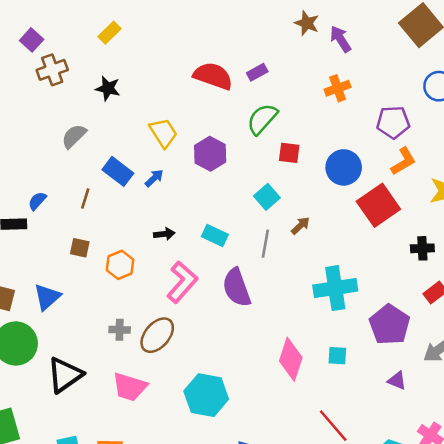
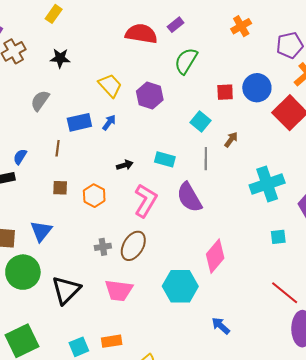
red square: (289, 153) -> (225, 92), moved
blue rectangle: (118, 171) -> (79, 122), turned -40
pink diamond: (291, 359) -> (215, 256), moved, turned 32

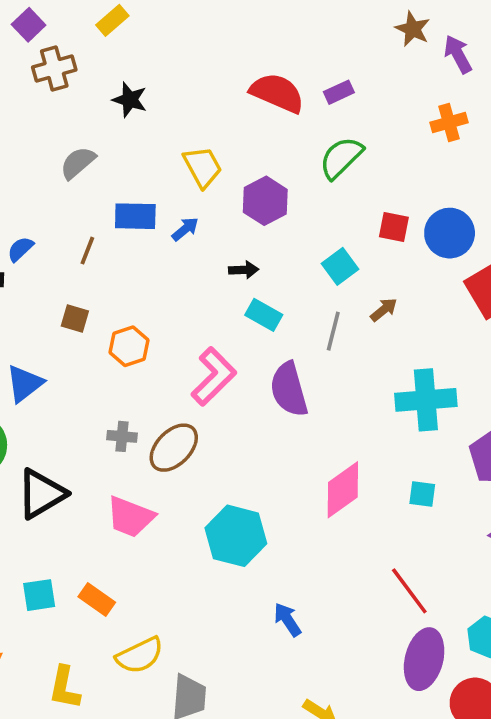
yellow rectangle: (54, 14) -> (112, 20), moved
black arrow: (125, 165) -> (244, 270), moved
pink diamond: (215, 256) -> (343, 490), moved
orange rectangle: (112, 341) -> (97, 599), turned 30

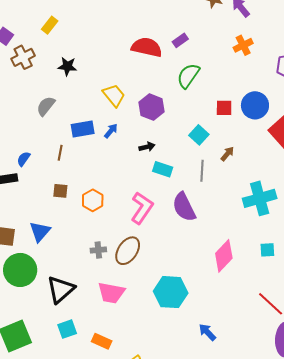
cyan square: (39, 595) -> (67, 329), moved

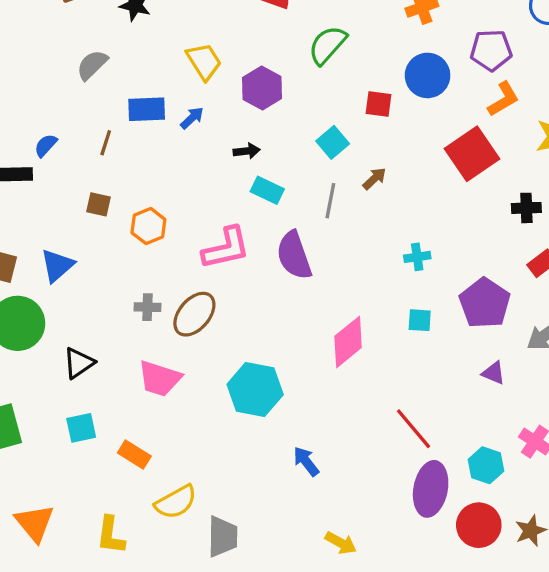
blue circle: (255, 105) -> (428, 75), moved
cyan cross: (260, 198) -> (417, 257), size x0.5
pink L-shape: (142, 208) -> (226, 248), turned 36
cyan square: (267, 250) -> (420, 320), moved
black triangle: (61, 290) -> (79, 363), size x0.7

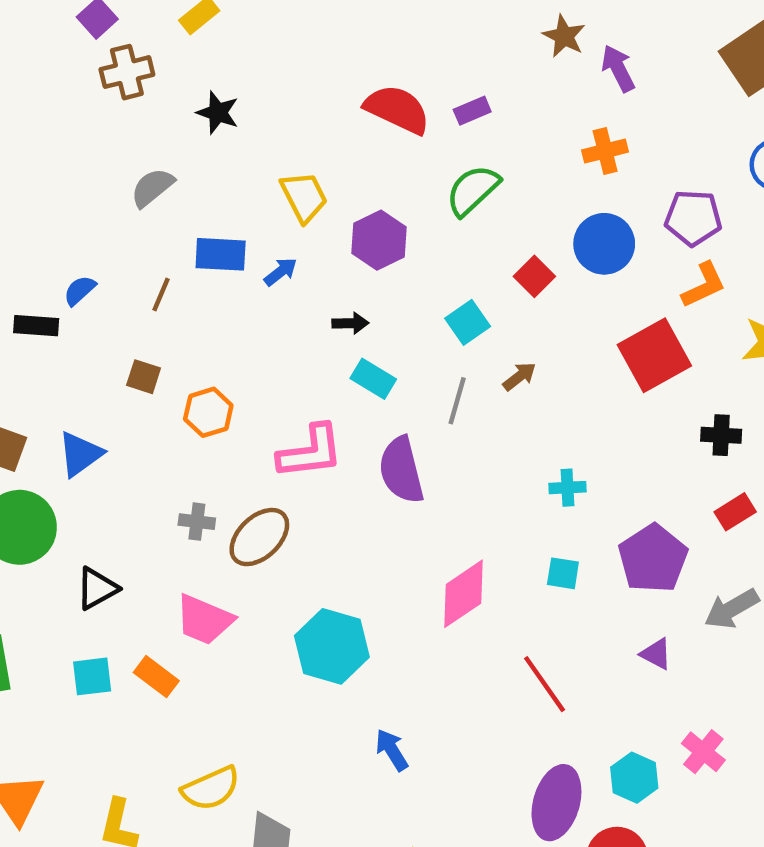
red square: (379, 104) -> (534, 276), turned 32
red line: (413, 429) -> (545, 684), moved
orange rectangle: (134, 454) -> (156, 677), moved

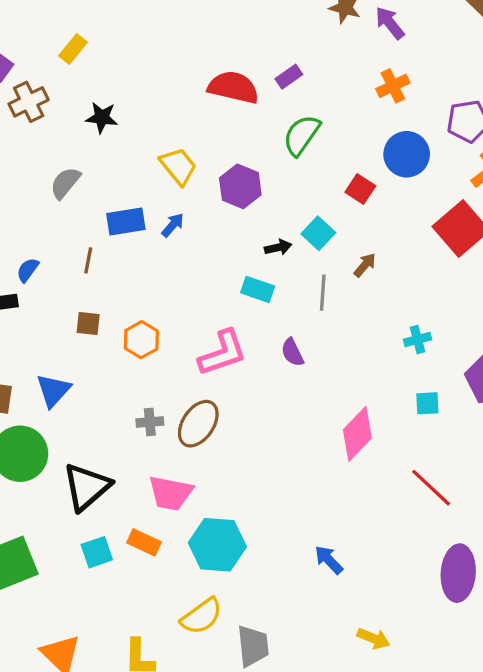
black arrow: (350, 323) -> (278, 247), moved
purple semicircle: (401, 470) -> (292, 352), size x0.6
black triangle: (97, 588) -> (87, 487), size x1.5
cyan hexagon: (332, 646) -> (217, 545), moved

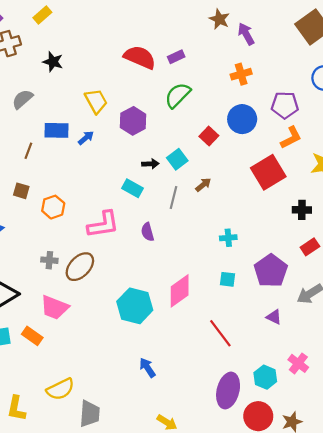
cyan hexagon: (217, 545) -> (135, 306), moved

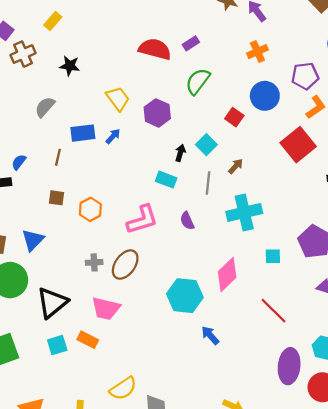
black arrow: (150, 164) -> (180, 153), turned -63
cyan cross: (228, 238) -> (244, 212), moved, size x2.0
blue arrow: (147, 368) -> (210, 335), moved

